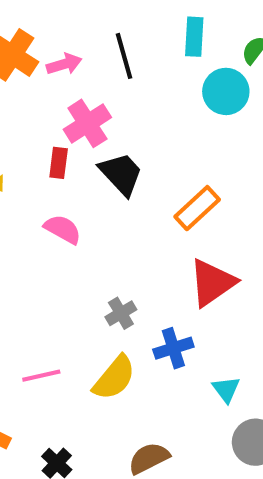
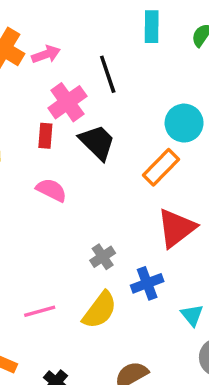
black line: (124, 56) -> (108, 74), moved
cyan circle: (226, 91) -> (184, 123), moved

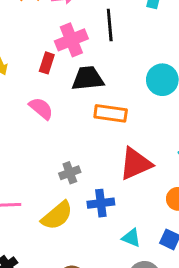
black trapezoid: (97, 142) -> (88, 78), turned -64
orange rectangle: (161, 167) -> (111, 113), moved, turned 40
cyan triangle: (192, 315) -> (131, 238), turned -42

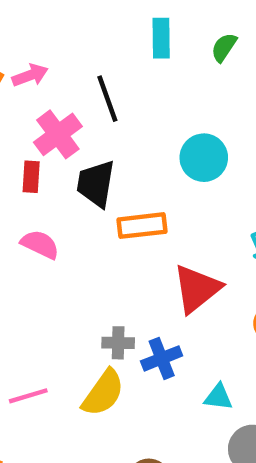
black trapezoid: (88, 78) -> (96, 184), turned -60
gray cross: (70, 173) -> (118, 343), moved, turned 36

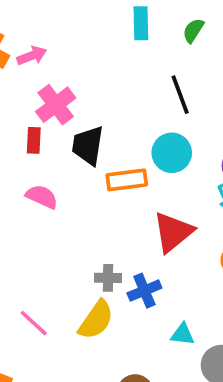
black line: (107, 99) -> (180, 95), moved
cyan circle: (204, 158) -> (172, 153), moved
pink line: (28, 396) -> (34, 323), turned 60
cyan triangle: (218, 397) -> (183, 334), moved

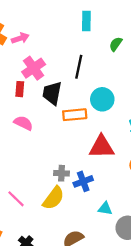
green semicircle: (193, 30) -> (116, 44), moved
black line: (180, 95) -> (79, 67), moved, turned 30
red triangle: (173, 232) -> (102, 147), turned 36

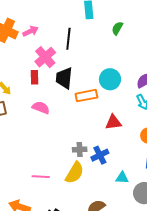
black line: (79, 67) -> (68, 39), moved
red triangle: (102, 147) -> (113, 122), size x0.7
pink line: (16, 199) -> (41, 177), turned -36

